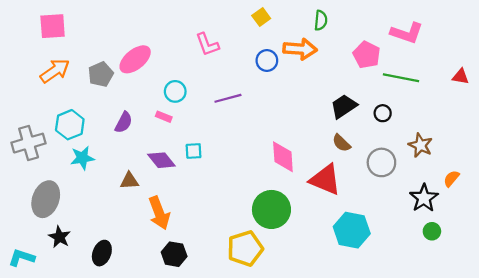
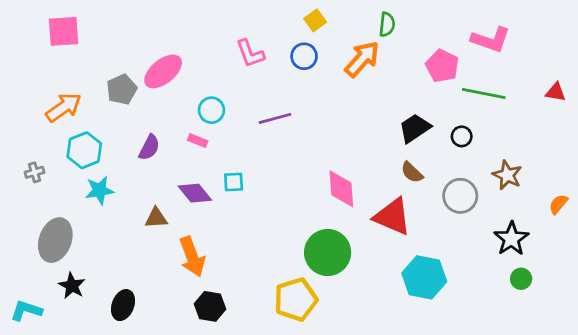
orange arrow: (300, 49) -> (362, 59), turned -52
blue circle: (267, 60) -> (304, 56), moved
orange arrow: (55, 71) -> (64, 107), moved
gray cross: (29, 143) -> (35, 172), size x0.5
orange semicircle: (451, 179) -> (558, 204), moved

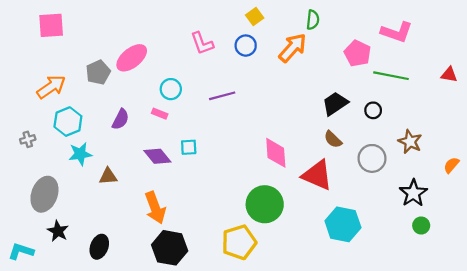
brown triangle: (156, 218) -> (108, 176), moved
black hexagon: (210, 306) -> (170, 248), size x1.4

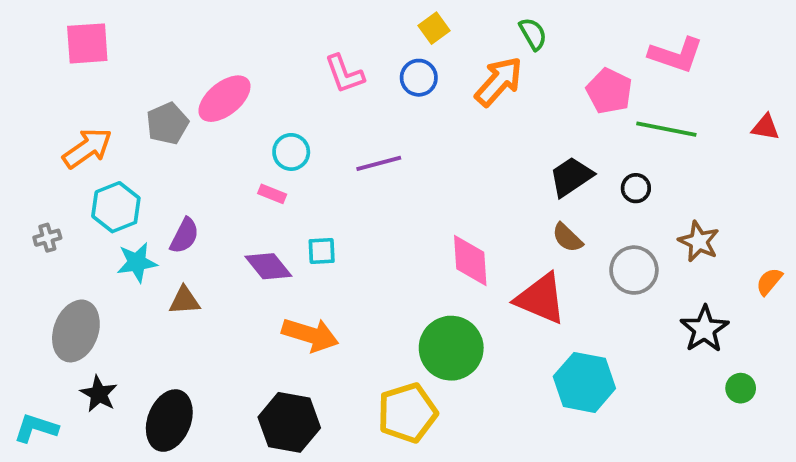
green semicircle: (313, 20) -> (533, 34), turned -36
purple semicircle: (120, 119) -> (184, 236), moved
orange arrow: (155, 208) -> (310, 335), moved, turned -52
green circle: (421, 225) -> (741, 388), moved
black ellipse: (99, 247) -> (169, 421), size x1.4

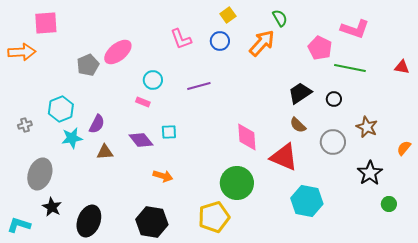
orange arrow: (87, 148) -> (22, 52), moved, turned 32
brown triangle: (184, 301) -> (105, 152), moved
orange arrow: (310, 335) -> (163, 176), size x0.7

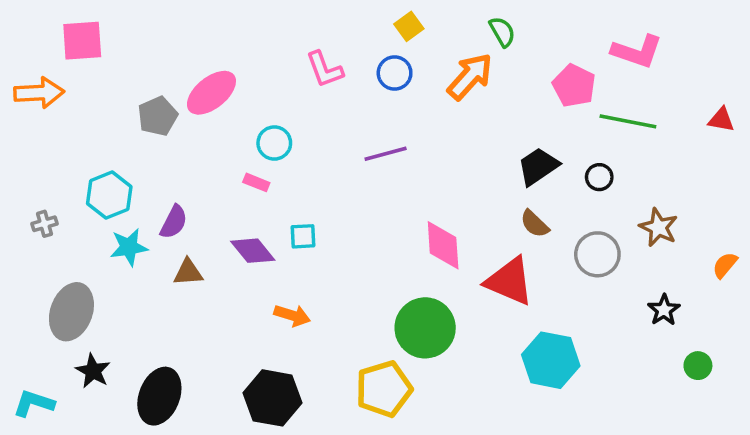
purple line: (199, 86) -> (386, 154), moved
black star: (370, 173) -> (664, 310), size x0.7

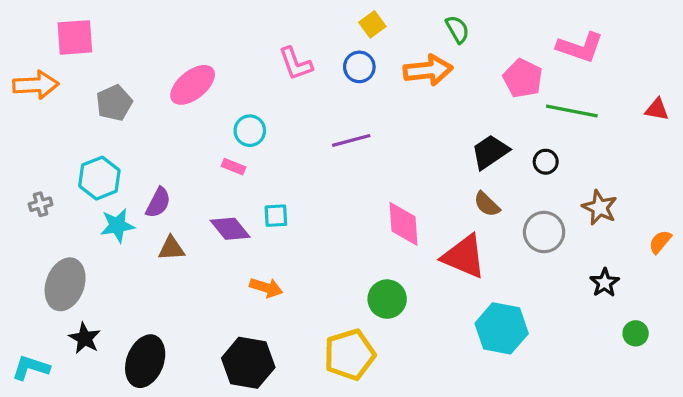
orange arrow: (470, 77) -> (428, 70), turned 42
gray pentagon: (158, 116) -> (114, 103), moved
green circle: (425, 328) -> (387, 299), size x0.7

